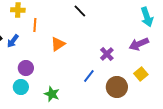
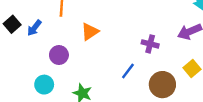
purple cross: (107, 54) -> (150, 44), turned -32
purple circle: (26, 68) -> (59, 55), moved

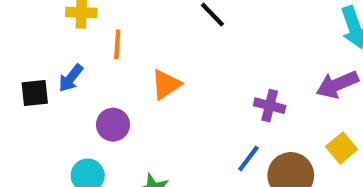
black square: (12, 24) -> (35, 93), moved, turned 35
blue line: (128, 71) -> (248, 159), moved

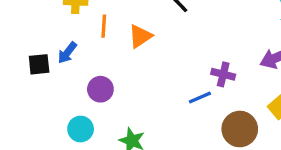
orange triangle: (166, 84) -> (140, 36), moved
blue line: (248, 159) -> (200, 98), moved, turned 30

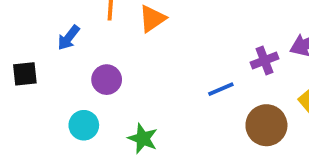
black square: (39, 64) -> (25, 74), moved
purple cross: (223, 74) -> (265, 61), moved, turned -35

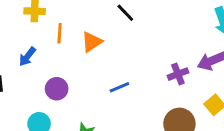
blue line: (221, 89) -> (119, 87), moved

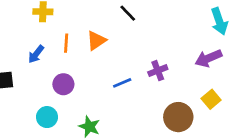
orange line: (60, 33) -> (66, 43), moved
purple cross: (178, 74) -> (158, 71), moved

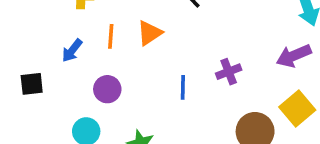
blue line: (122, 83) -> (183, 87), turned -66
yellow square: (211, 99) -> (297, 109), size x1.4

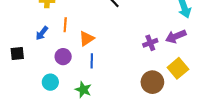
orange triangle: (150, 33) -> (86, 39), moved
purple cross: (229, 72) -> (150, 43), moved
blue line: (183, 87) -> (92, 61), moved

